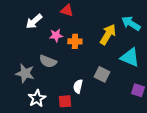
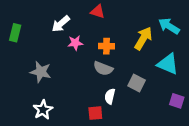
pink star: (56, 35) -> (75, 43), moved
gray semicircle: (48, 61) -> (103, 68), moved
gray star: (25, 73) -> (41, 72), moved
white star: (37, 98) -> (43, 110), moved

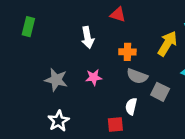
white arrow: (61, 24) -> (88, 37), moved, turned -60
green rectangle: (15, 33) -> (28, 27), moved
pink star: (75, 43) -> (94, 77), moved
gray semicircle: (103, 68) -> (137, 76), moved

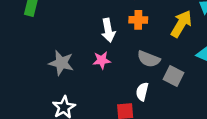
white arrow: (88, 37) -> (108, 30), moved
orange cross: (127, 52) -> (138, 20), moved

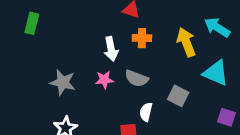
yellow arrow: (181, 24) -> (186, 42), turned -52
gray semicircle: (149, 59) -> (137, 78), moved

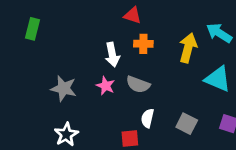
yellow arrow: (186, 42) -> (188, 48), turned 36
pink star: (104, 80) -> (106, 86), turned 30
gray square: (178, 96) -> (187, 124), moved

